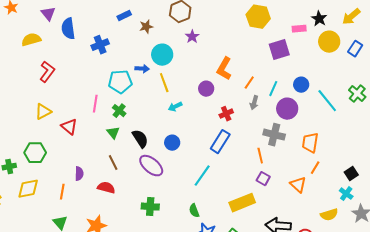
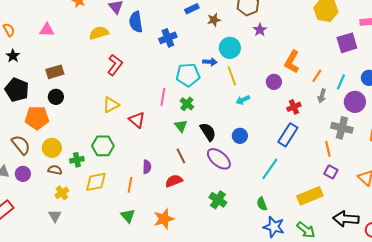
red semicircle: (106, 188) -> (174, 181), turned -36
green cross: (150, 207) -> (218, 200), turned 30

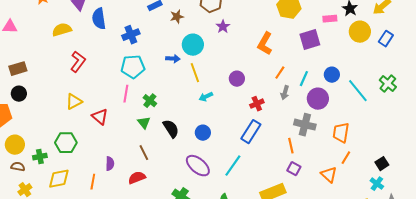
orange L-shape: (292, 62) -> (265, 44), moved
cyan pentagon: (188, 75) -> (133, 67), moved
purple ellipse: (219, 159) -> (198, 166), moved

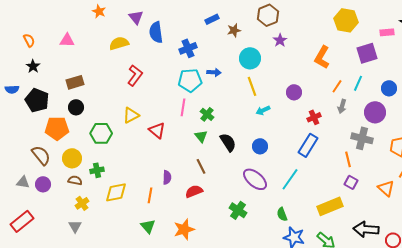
blue arrow: (173, 59) -> (214, 72), moved
cyan line: (304, 79) -> (358, 83), moved
green hexagon: (66, 143) -> (101, 133), moved

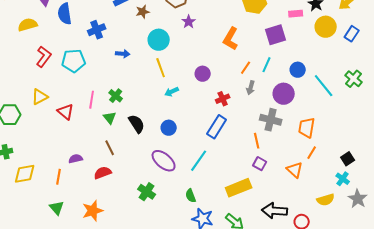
cyan pentagon: (190, 80) -> (74, 61), moved
pink line: (183, 107) -> (92, 100), moved
purple semicircle: (167, 177) -> (76, 159), turned -104

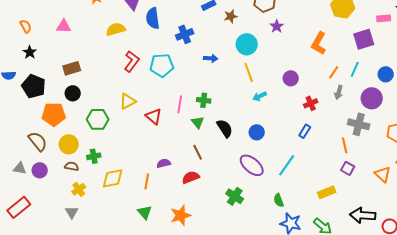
green cross: (116, 96) -> (204, 100), turned -32
blue rectangle: (217, 127) -> (305, 131), size x0.6
yellow rectangle: (239, 188) -> (327, 192), size x0.7

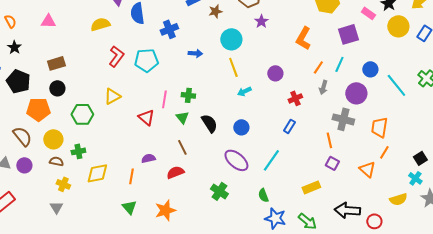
pink rectangle: (384, 18) -> (368, 13), turned 40
red triangle: (154, 116) -> (146, 117), moved
yellow cross: (79, 189) -> (63, 184), turned -32

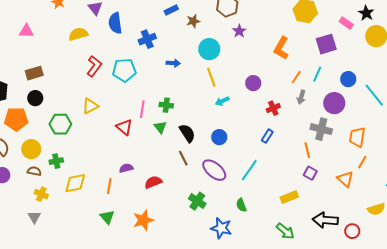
brown line: (182, 147) -> (183, 158), moved
blue star: (275, 218) -> (221, 228), moved

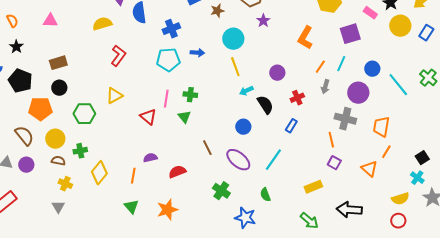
cyan pentagon: (124, 70) -> (168, 60), moved
black semicircle: (187, 133) -> (265, 105), moved
yellow diamond: (75, 183) -> (99, 173), turned -40
red circle: (352, 231) -> (398, 221), moved

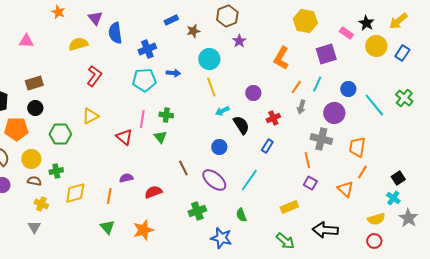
yellow diamond: (99, 173) -> (75, 193), turned 35
green cross: (221, 191) -> (197, 211), turned 36

